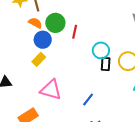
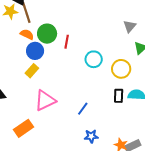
black rectangle: (106, 64) -> (119, 96), moved
pink triangle: (51, 90) -> (45, 101), turned -40

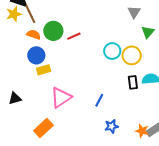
red line: (67, 42) -> (74, 36), turned 64
blue circle: (35, 51) -> (36, 55), moved
cyan circle: (94, 59) -> (112, 51), moved
yellow rectangle: (32, 71) -> (44, 70), turned 40

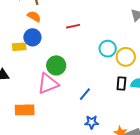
green circle: (53, 31) -> (56, 65), moved
yellow rectangle: (44, 70) -> (19, 47), moved
orange rectangle: (43, 128) -> (25, 110), turned 30

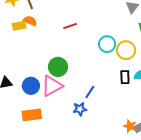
blue circle: (32, 37) -> (31, 86), moved
yellow rectangle: (19, 47) -> (19, 26), moved
blue star: (92, 122) -> (80, 109), moved

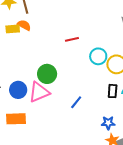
red line: (70, 26) -> (72, 39), moved
blue star: (80, 109) -> (108, 123), moved

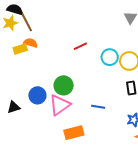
blue circle: (18, 90) -> (37, 95), moved
blue line: (76, 102) -> (98, 107), turned 72
orange rectangle: (16, 119) -> (74, 133), moved

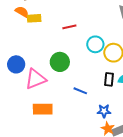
yellow rectangle: (20, 49) -> (34, 18), moved
green circle: (64, 85) -> (60, 62), moved
blue line: (98, 107) -> (80, 91), moved

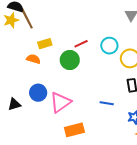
orange semicircle: (22, 12) -> (33, 59), moved
cyan circle: (95, 44) -> (109, 46), moved
green circle: (60, 62) -> (70, 60), moved

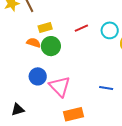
green circle: (70, 60) -> (51, 46), moved
pink triangle: (60, 102) -> (60, 86), turned -40
black triangle: (14, 104) -> (18, 109), moved

